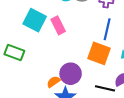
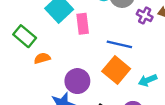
blue line: (107, 29) -> (119, 44), moved, turned 70
orange semicircle: (53, 82) -> (42, 58), moved

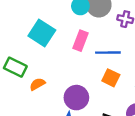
pink rectangle: (83, 24) -> (81, 41), moved, turned 42
orange square: (116, 70) -> (111, 78), size x0.7

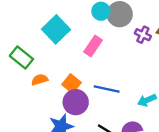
blue line: (108, 53) -> (107, 89), moved
orange square: (111, 78) -> (71, 83), moved

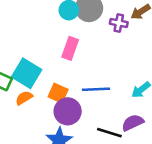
cyan square: (56, 29) -> (27, 73), moved

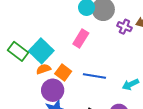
orange semicircle: (24, 98) -> (43, 69), moved
purple circle: (68, 111) -> (53, 90), moved

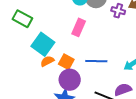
green rectangle: (18, 51) -> (22, 19), moved
purple circle: (53, 90) -> (70, 80), moved

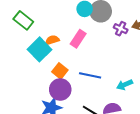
orange semicircle: (47, 61) -> (52, 40), moved

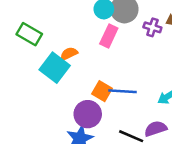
pink rectangle: (78, 39) -> (109, 36), moved
orange square: (60, 71) -> (102, 91), moved

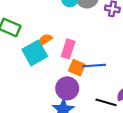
pink rectangle: (109, 36) -> (68, 49), moved
cyan square: (55, 68) -> (35, 53), turned 30

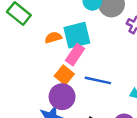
cyan square: (35, 53) -> (77, 35), moved
orange square: (77, 68) -> (64, 75), moved

